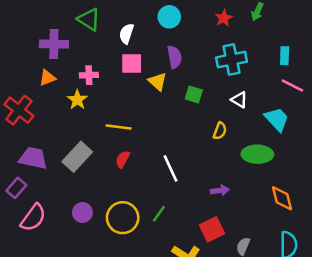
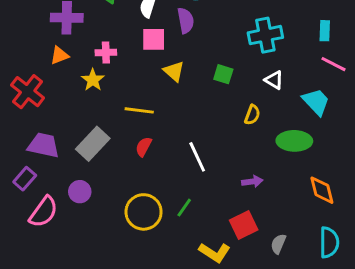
purple semicircle: (174, 57) -> (186, 21), moved
yellow triangle: (158, 82) -> (174, 71), moved
purple circle: (82, 212) -> (80, 192), moved

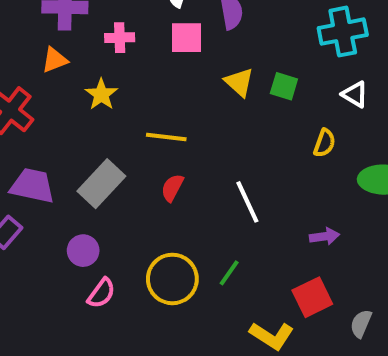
pink cross: (106, 52) -> (120, 38), moved
yellow triangle: (174, 71) -> (239, 82), moved
pink semicircle: (44, 212) -> (101, 293), moved, size x0.7

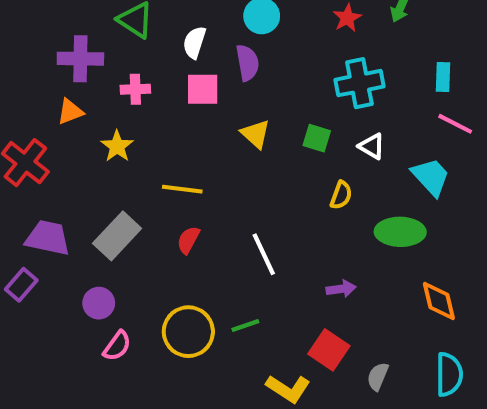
green square: (284, 86) -> (317, 138), moved
green line: (229, 273) -> (245, 326), turned 36
red square: (312, 297) -> (329, 350), turned -30

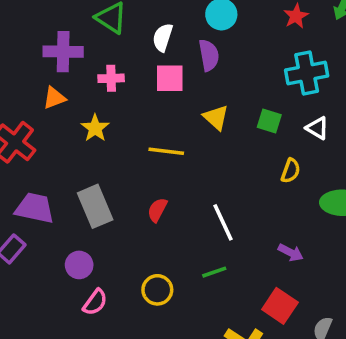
yellow line: (182, 189) -> (166, 151), moved
gray rectangle: (117, 236) -> (95, 206), turned -66
purple arrow: (341, 289) -> (291, 253), turned 35
green line: (245, 326) -> (214, 272), moved
yellow circle: (188, 332) -> (157, 290), size x0.7

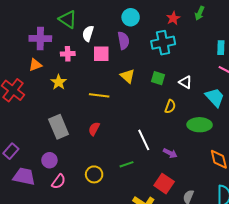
white semicircle: (163, 37) -> (88, 33), moved
cyan cross: (307, 73) -> (163, 43), moved
purple trapezoid: (35, 208) -> (24, 176), moved
white line: (223, 222) -> (144, 140), moved

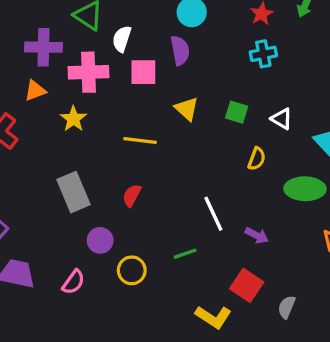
cyan cross: (163, 43) -> (263, 54), moved, size x0.7
pink cross: (68, 54) -> (88, 72), size x1.6
purple circle: (49, 160) -> (100, 240), moved

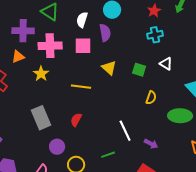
white semicircle: (122, 39) -> (82, 20), moved
white triangle: (282, 119) -> (166, 64), moved

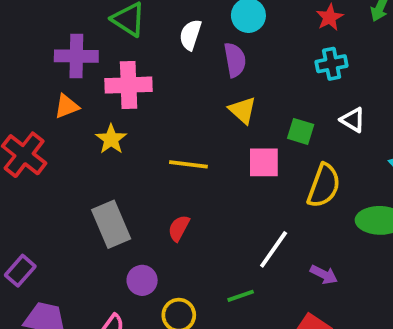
pink square: (83, 46) -> (264, 162), moved
yellow triangle: (109, 68) -> (243, 110), moved
yellow semicircle: (151, 98) -> (324, 186), size x1.6
white line: (125, 131) -> (274, 249), turned 60

